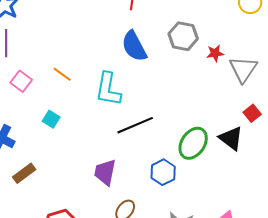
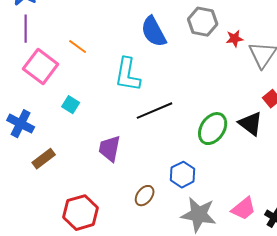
orange line: (62, 74) -> (78, 47), moved
pink square: (21, 81) -> (41, 67), size x1.6
purple trapezoid: (105, 172) -> (110, 149), moved
blue hexagon: (163, 172) -> (183, 175), moved

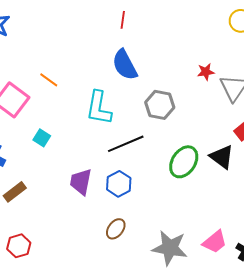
gray hexagon: (203, 22) -> (160, 105), moved
blue hexagon: (183, 175) -> (119, 184), moved
red hexagon: (81, 213) -> (19, 246), moved, size x0.7

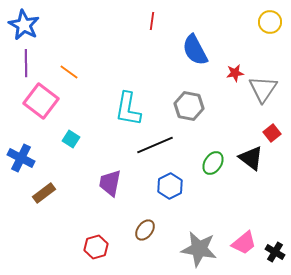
blue semicircle: (125, 65) -> (195, 50), moved
orange line: (49, 80) -> (69, 72), moved
green ellipse: (184, 162) -> (213, 163), size x0.7
blue hexagon: (119, 184) -> (170, 186), moved
red hexagon: (19, 246) -> (96, 247), moved

